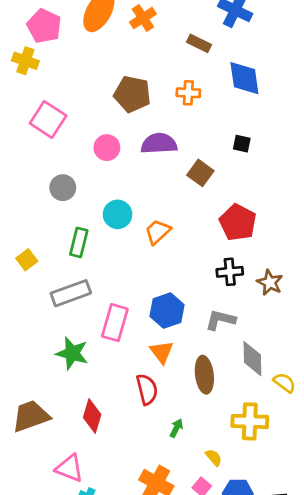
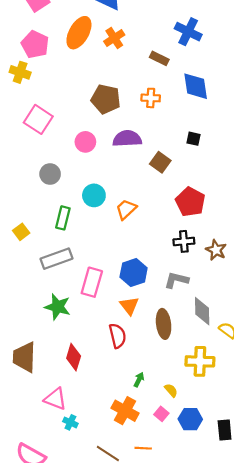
brown trapezoid: (31, 416) -> (24, 357), turned -68
green arrow: (176, 428) -> (139, 380), moved

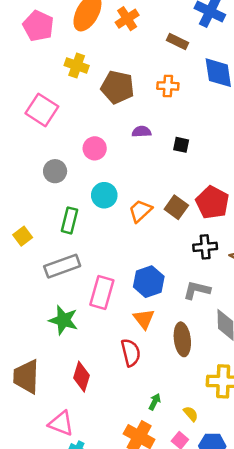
yellow cross: (20, 72) -> (77, 66), moved
purple semicircle: (127, 139) -> (141, 132), size x0.6
black square: (194, 139) -> (181, 145), moved
pink circle: (85, 142) -> (95, 148), moved
brown square: (160, 162) -> (176, 207), moved

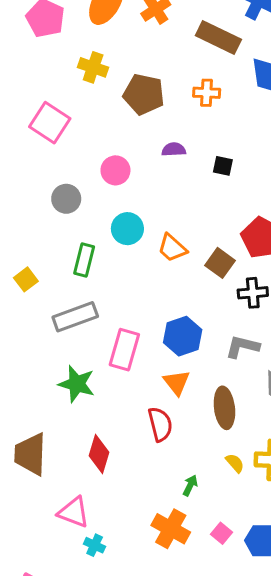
brown rectangle: (178, 42) -> (218, 38), size x1.6
brown square: (176, 207) -> (220, 263), moved
orange trapezoid: (140, 211) -> (172, 248), turned -95
yellow semicircle: (191, 414) -> (235, 463), moved

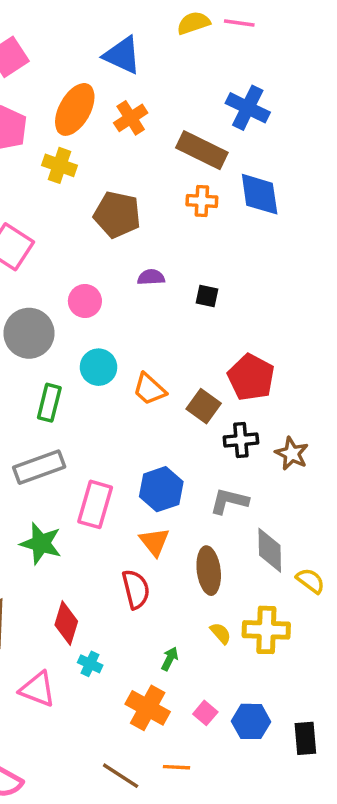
yellow cross: (93, 67) -> (60, 165), moved
orange cross: (207, 93) -> (202, 201), moved
gray circle: (66, 199) -> (29, 333), size x1.5
cyan cross: (95, 545) -> (90, 664), moved

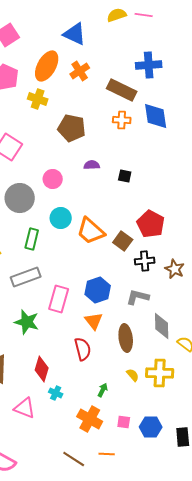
blue cross: (248, 108) -> (149, 65), turned -30
orange trapezoid: (149, 389) -> (91, 231), size x1.4
pink square: (205, 713) -> (124, 422), turned -32

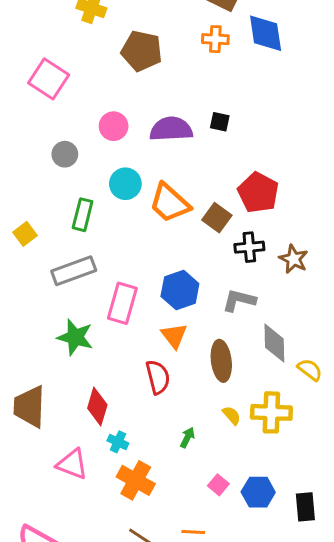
purple semicircle: (92, 165) -> (171, 129), moved, size x1.8
gray circle: (20, 198) -> (65, 154), size x0.6
orange cross: (90, 419) -> (136, 480), moved
pink square: (124, 422) -> (218, 485), turned 32

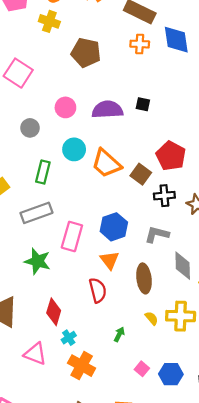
cyan cross: (118, 442) -> (69, 338), turned 32

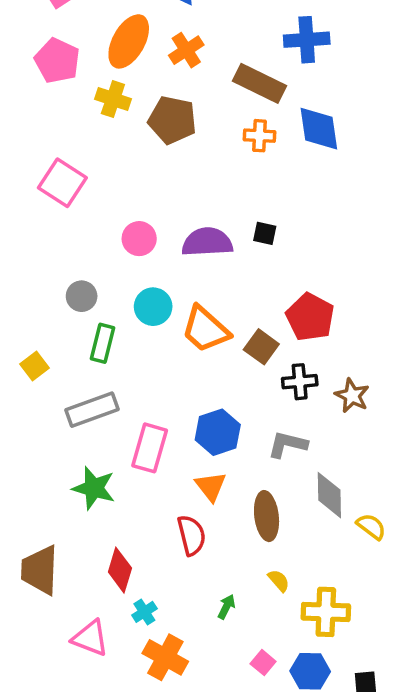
brown pentagon: (86, 53) -> (172, 120), moved
gray circle: (30, 128) -> (82, 296), moved
yellow cross: (181, 316) -> (326, 612), moved

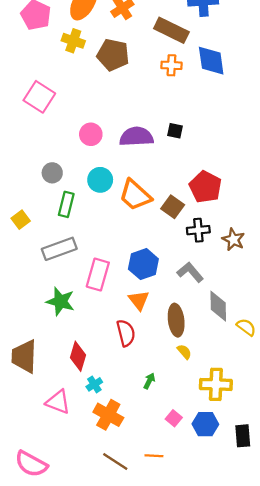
gray L-shape: (287, 444) -> (190, 272), turned 36
yellow semicircle: (279, 581) -> (184, 352), moved

